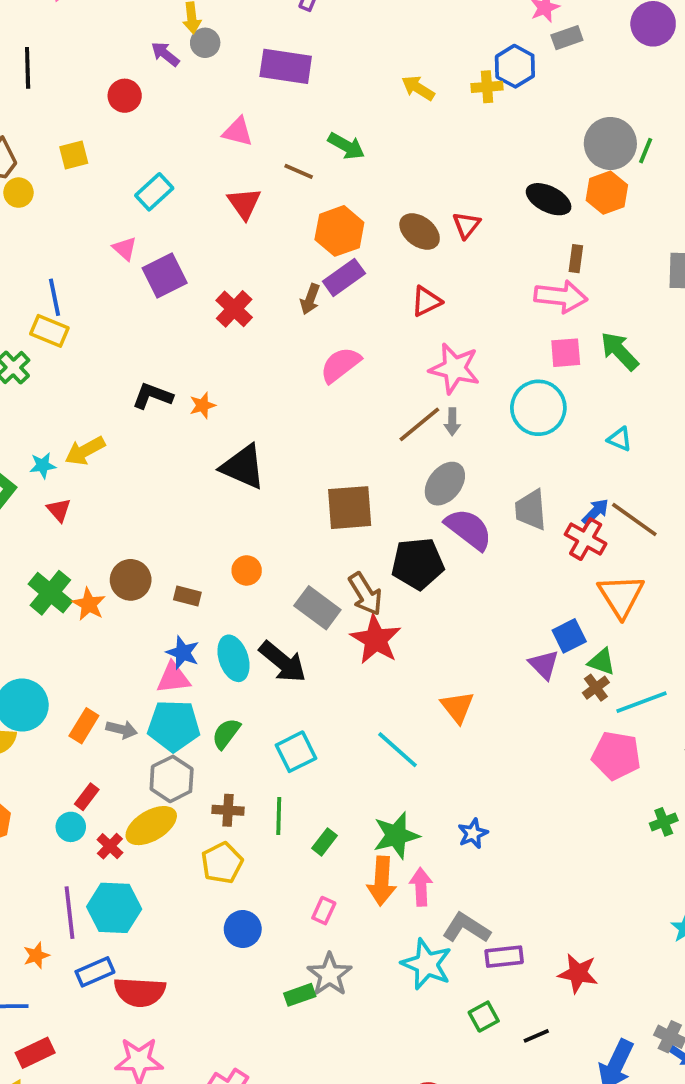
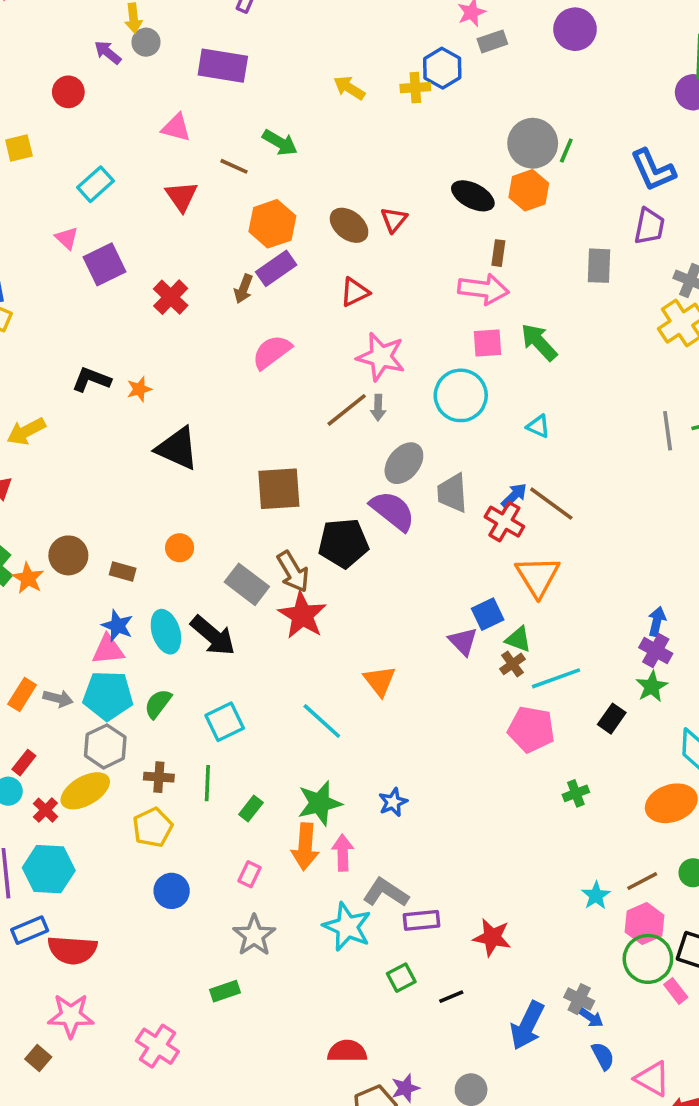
gray ellipse: (445, 484) -> (404, 463), moved
green rectangle: (300, 995) -> (225, 991), moved

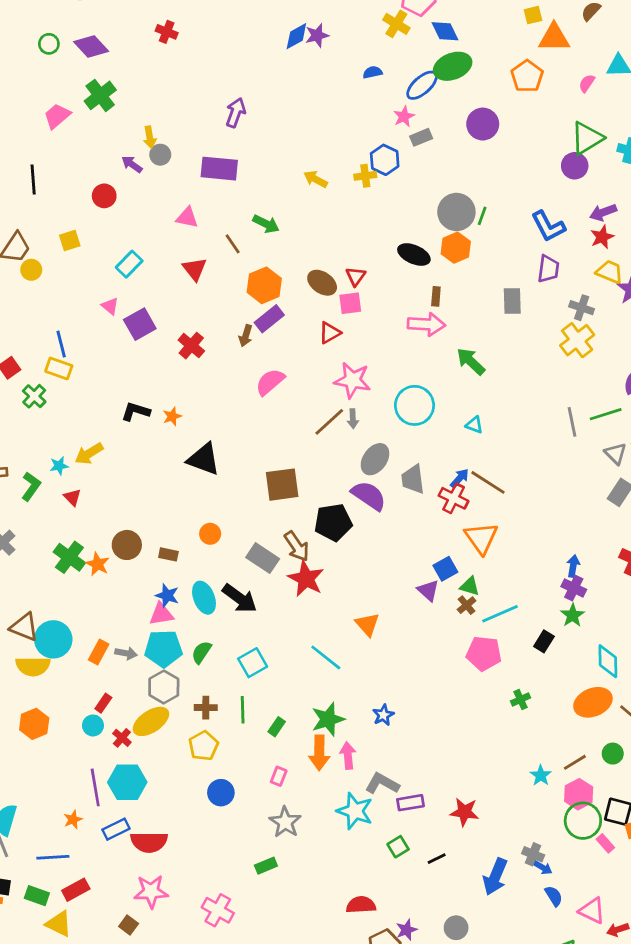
brown line: (234, 166) -> (233, 244), turned 35
pink square: (488, 343) -> (350, 303), moved

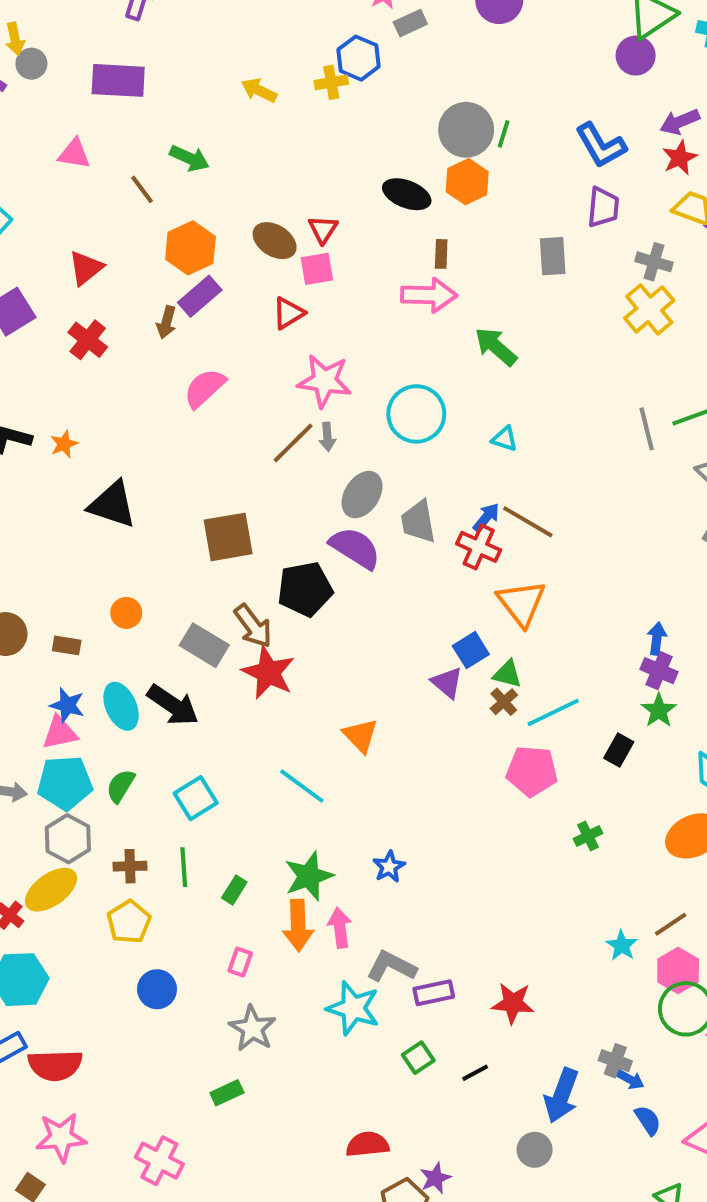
red triangle: (195, 269) -> (86, 268), moved, turned 32
gray circle: (456, 928) -> (535, 1150), moved

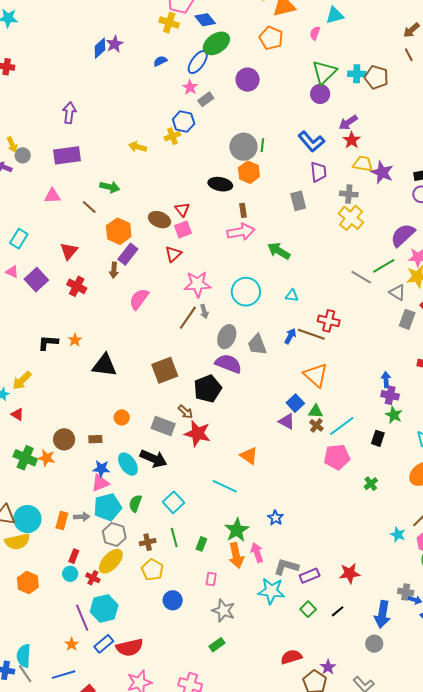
gray line: (647, 429) -> (361, 277), turned -35
red cross: (479, 547) -> (329, 321), moved
brown arrow: (253, 626) -> (185, 412), size x0.7

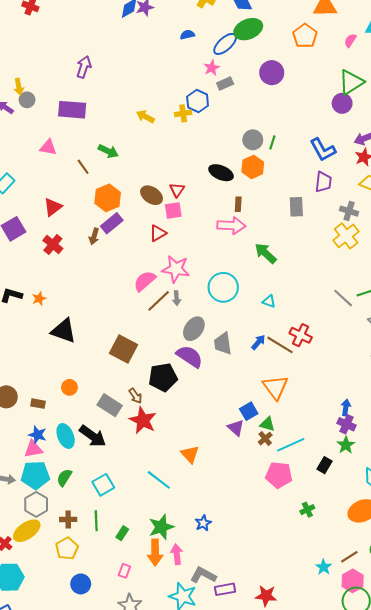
gray circle: (243, 147) -> (253, 140), size x0.7
pink semicircle: (139, 299) -> (145, 281), moved
brown square: (165, 370) -> (124, 349), turned 36

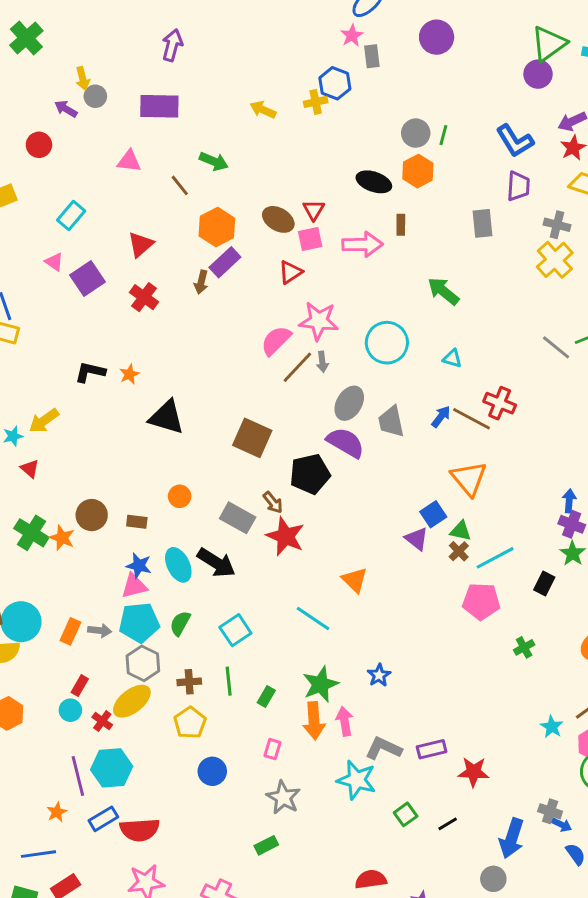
gray rectangle: (225, 83) -> (372, 56), turned -70
pink arrow: (231, 226) -> (362, 244), moved
purple rectangle: (225, 589) -> (432, 749), moved

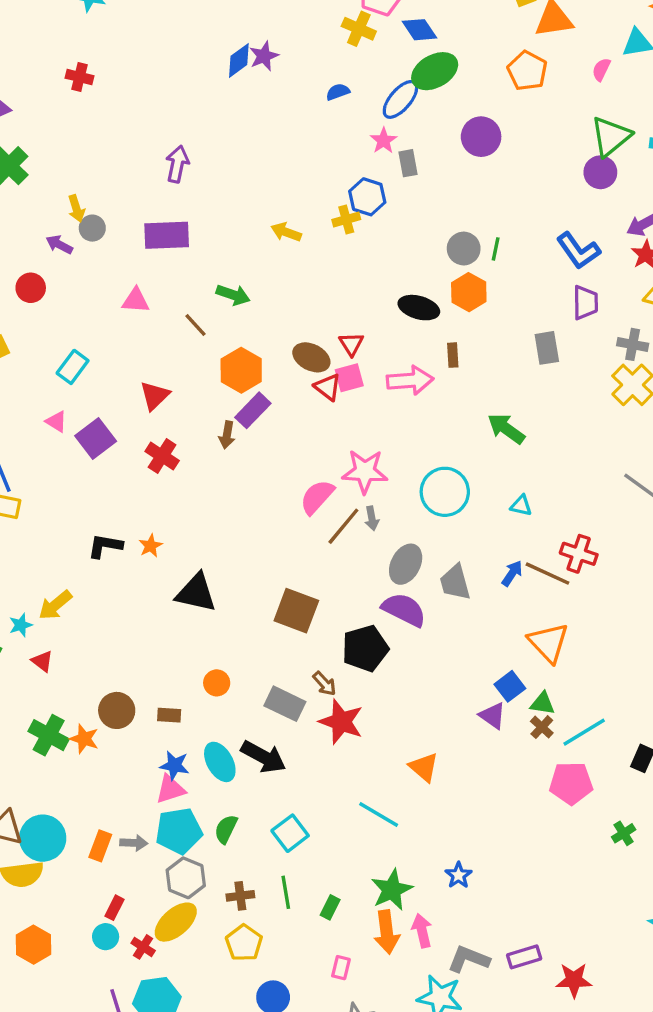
red triangle: (290, 272) -> (328, 387), moved, turned -45

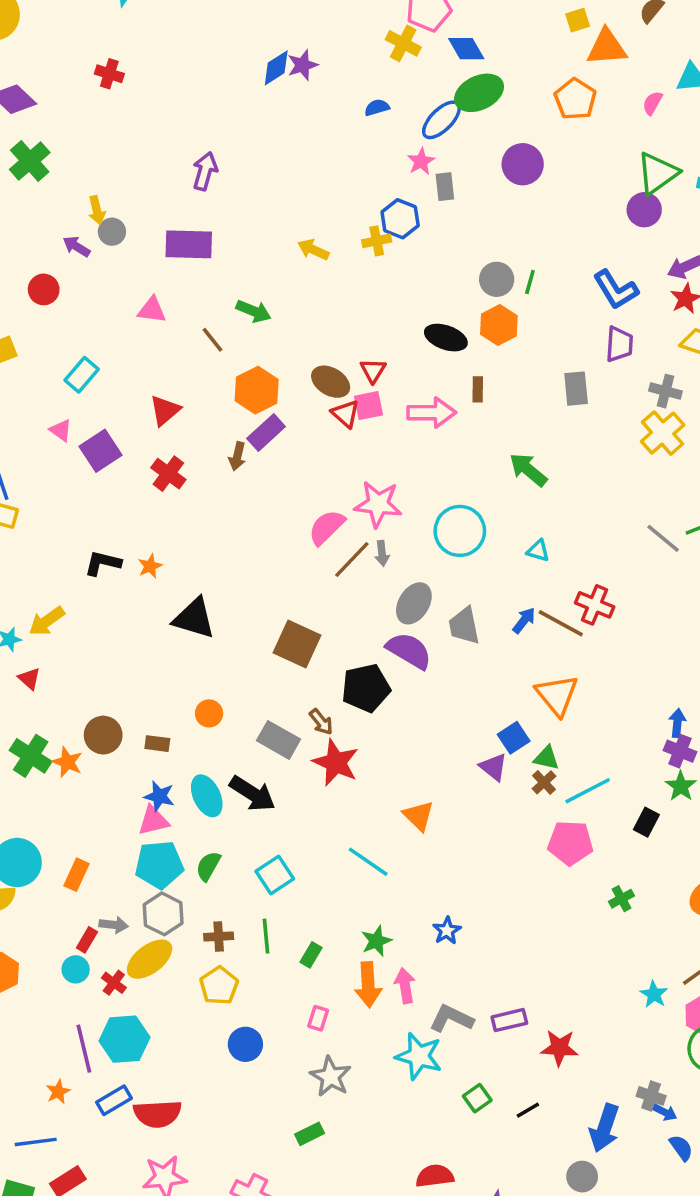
gray arrow: (134, 843) -> (114, 925), moved
green star: (392, 890) -> (376, 941), size x0.7

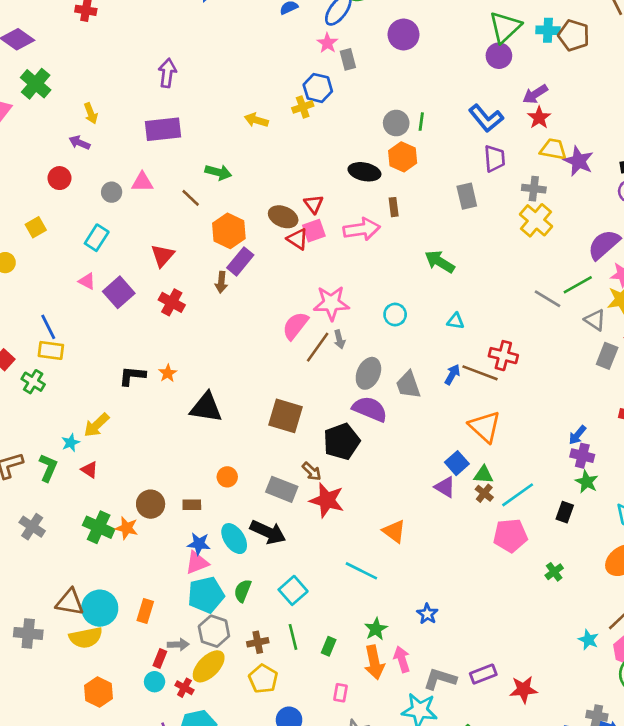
gray circle: (112, 232) -> (112, 192), moved
cyan circle: (460, 531) -> (395, 315), size x0.6
blue arrow: (677, 723) -> (577, 435), turned -138

